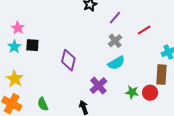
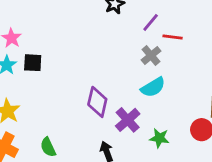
red line: (144, 30) -> (173, 37), moved, turned 40
purple diamond: (68, 60) -> (97, 102), moved
green star: (132, 92) -> (159, 138), moved

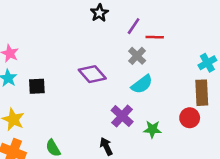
black square: (33, 63) -> (37, 86), moved
purple diamond: (97, 102) -> (92, 74), moved, turned -48

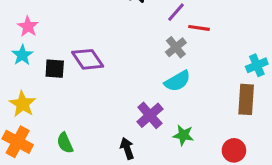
purple diamond: (92, 74) -> (88, 59), moved
red circle: (190, 118) -> (234, 150), moved

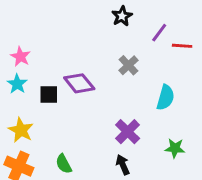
gray cross: (176, 47) -> (128, 65), moved
cyan semicircle: (177, 81) -> (165, 98), turned -40
purple cross: (150, 115) -> (128, 132), moved

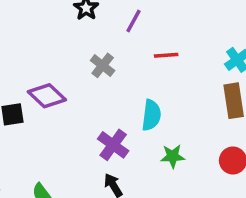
red line: (182, 46) -> (166, 55), moved
cyan semicircle: (165, 98) -> (151, 115), moved

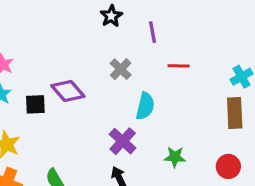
purple line: (133, 21) -> (152, 32), turned -45
cyan semicircle: (151, 115) -> (145, 106), moved

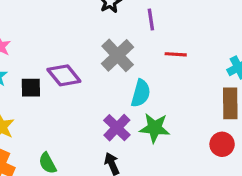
gray cross: (121, 69) -> (118, 55), size x1.5
green star: (175, 157) -> (155, 128), moved, size x1.4
red circle: (228, 166) -> (222, 144), moved

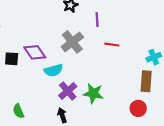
cyan semicircle: (141, 93) -> (54, 70), moved, turned 54

